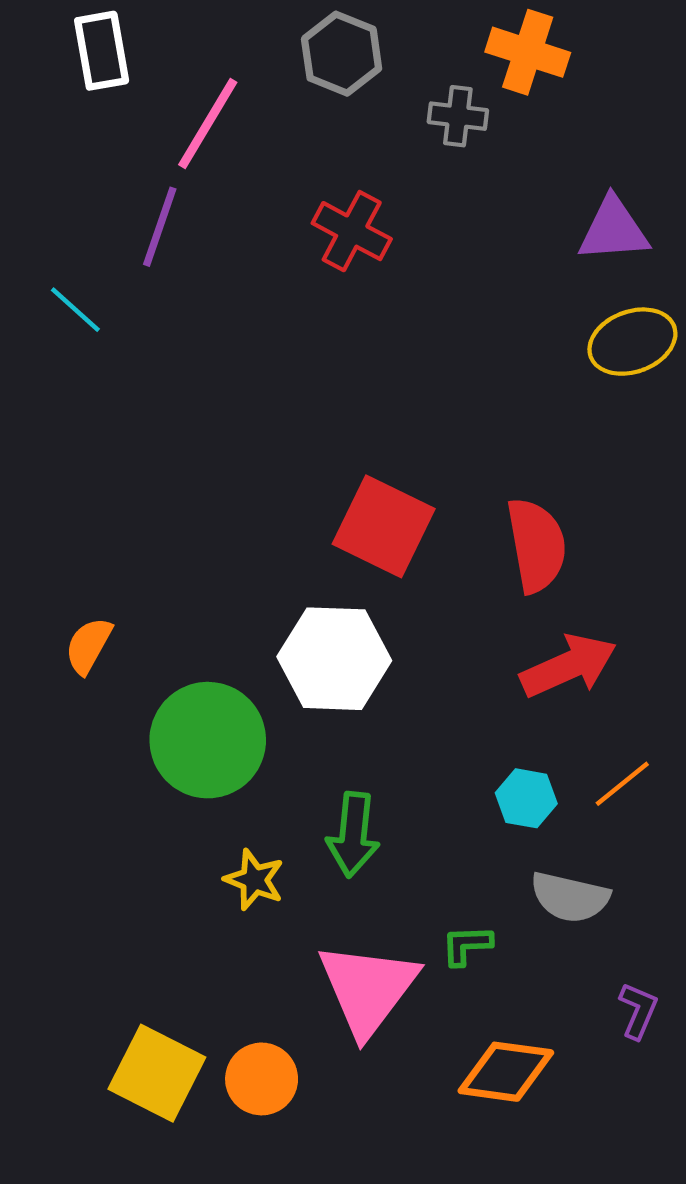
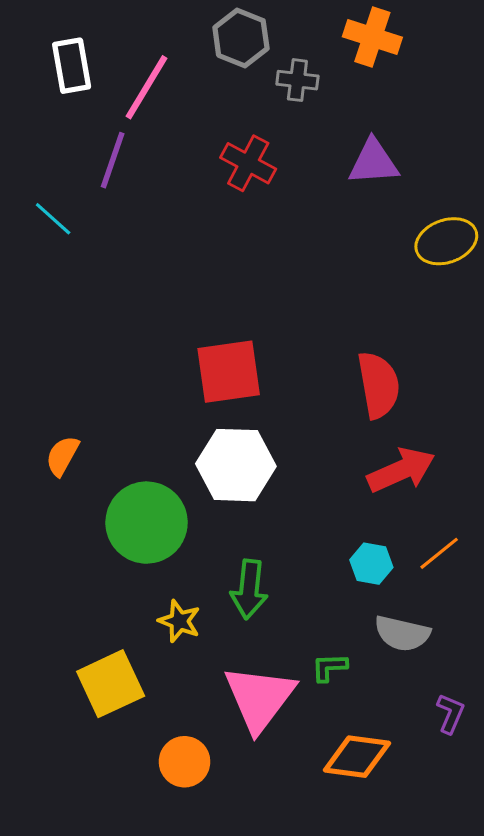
white rectangle: (102, 51) -> (72, 66), moved
gray cross: (458, 116) -> (297, 80), moved
purple triangle: (614, 230) -> (373, 162), moved
red square: (384, 526) -> (229, 372), moved, turned -34
yellow square: (157, 1073) -> (111, 684), moved, turned 38

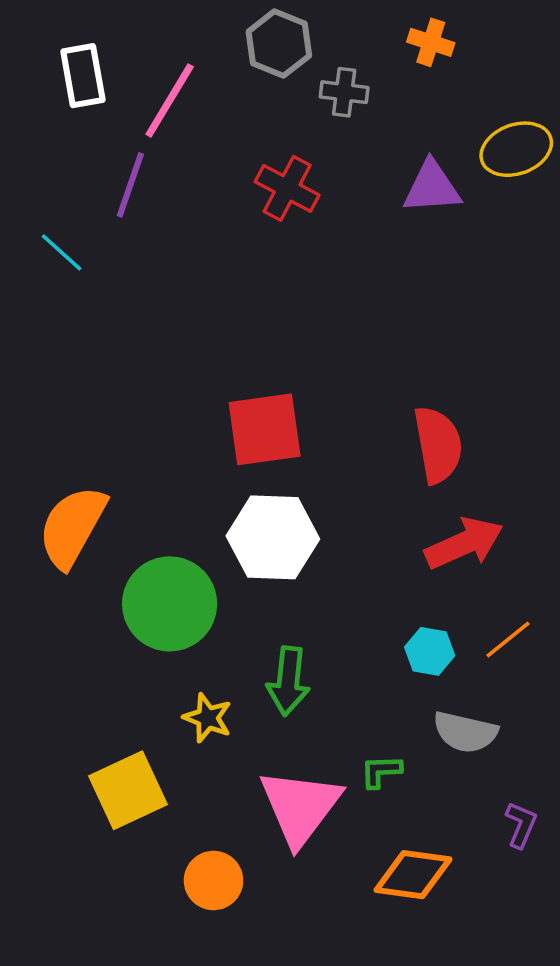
orange cross: (372, 37) -> (431, 42), size x0.7
yellow ellipse: (446, 241) -> (516, 149), moved
orange semicircle: (62, 456) -> (72, 527), size x1.8

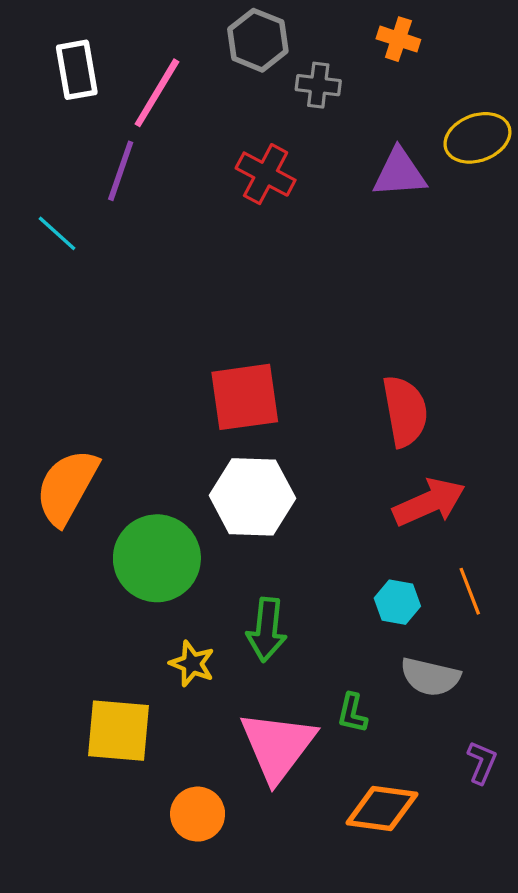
orange line: (508, 640) -> (470, 591), turned -72
green L-shape: (381, 771) -> (352, 713), turned -75
yellow square: (128, 790) -> (118, 731), turned 30

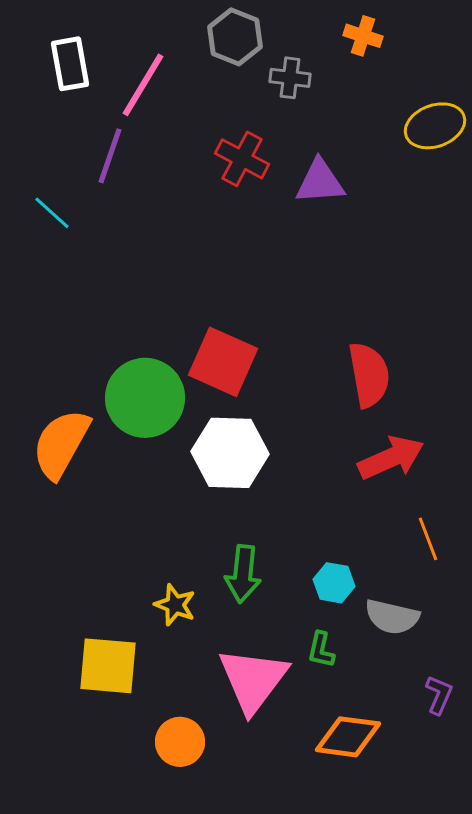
purple triangle: (400, 173) -> (320, 182), moved
red square: (245, 397) -> (223, 362), turned 32
green circle: (157, 558) -> (145, 398), moved
cyan hexagon: (397, 602) -> (334, 583), moved

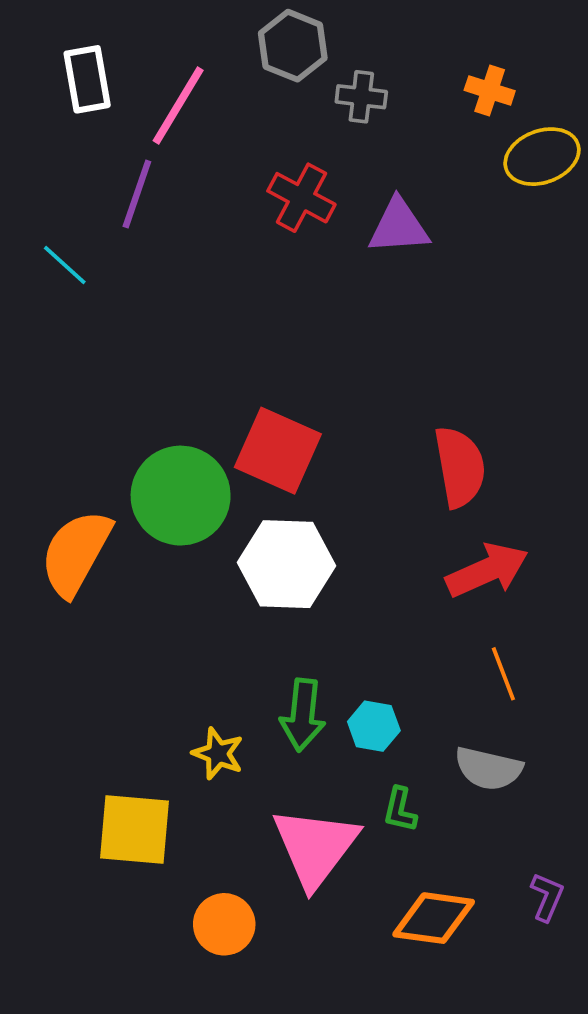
orange cross: (363, 36) -> (490, 91), moved
orange line: (428, 539) -> (503, 674), moved
cyan hexagon: (334, 583) -> (374, 726), moved
purple L-shape: (439, 695) -> (547, 897), moved

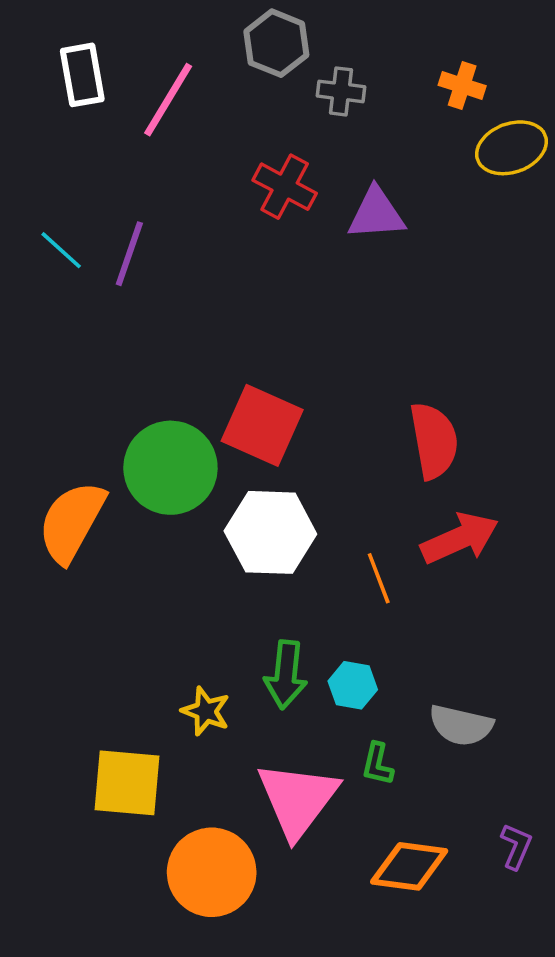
purple line: (137, 194) -> (129, 254), moved
orange line: (503, 674) -> (379, 578), moved
orange circle: (224, 924) -> (212, 872), size x1.5

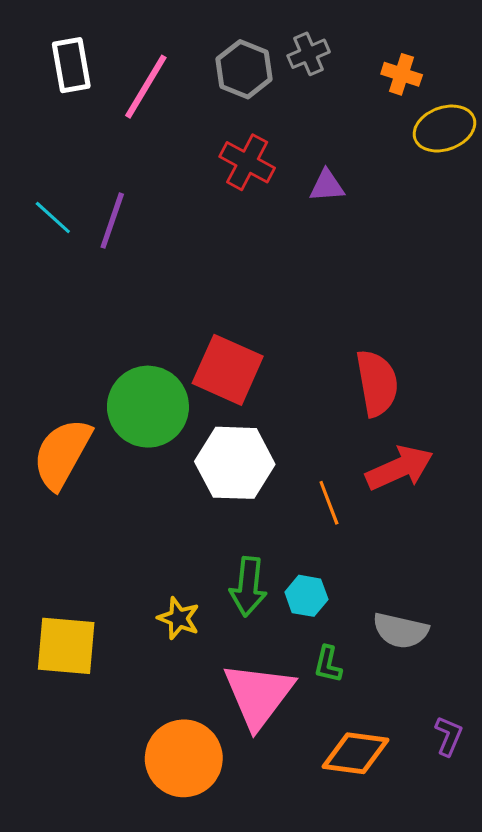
gray hexagon: (276, 43) -> (244, 69), moved
gray cross: (341, 91) -> (308, 54), moved, turned -30
purple triangle: (376, 214) -> (327, 186), size x0.7
yellow square: (127, 783) -> (66, 646), moved

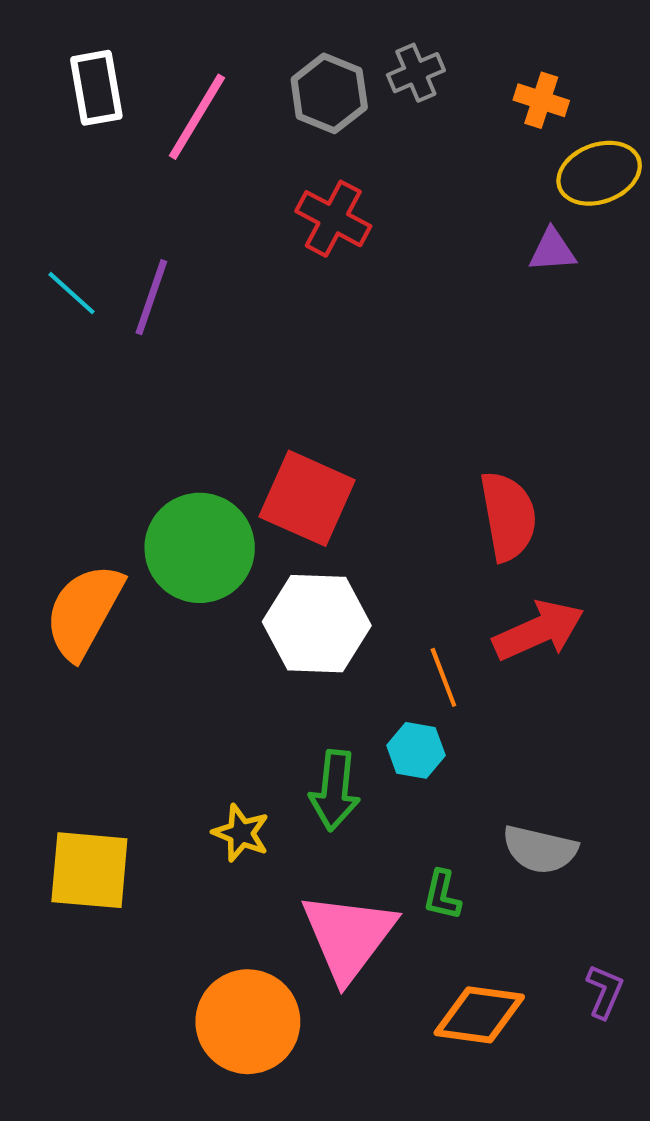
purple triangle: (327, 186) -> (552, 250), moved
cyan hexagon: (306, 596) -> (416, 750), moved

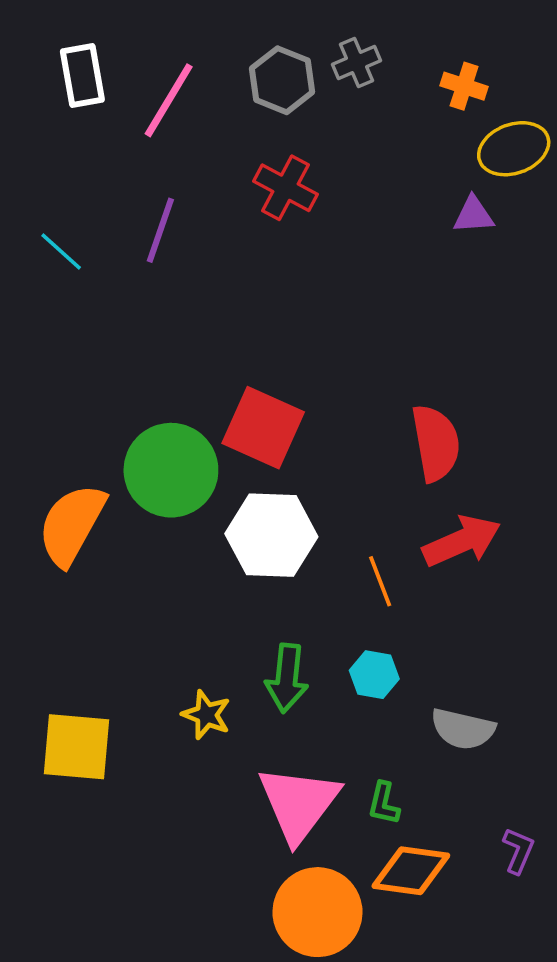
purple line: (151, 297) -> (160, 230), moved
cyan hexagon: (416, 750) -> (374, 675), moved
green L-shape: (442, 895) -> (384, 803), moved
orange circle: (248, 1022) -> (317, 912), moved

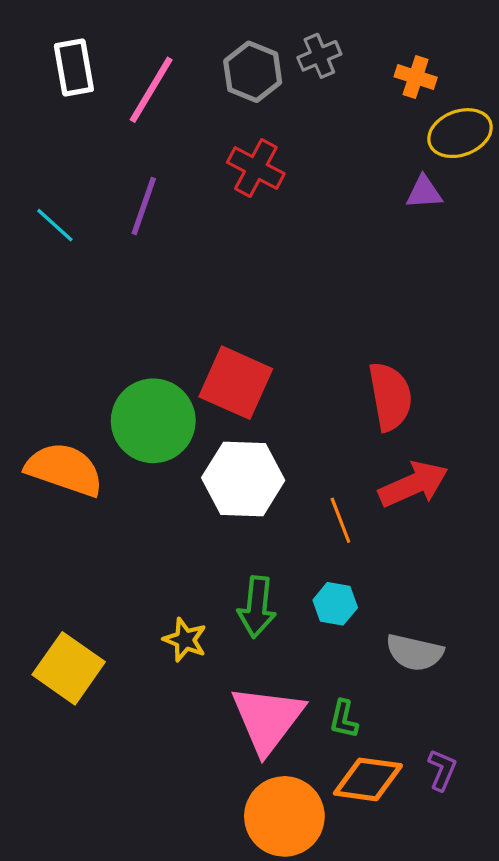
orange semicircle: (72, 525) -> (64, 469), turned 80
yellow square: (76, 747) -> (69, 668), turned 30
purple L-shape: (518, 851) -> (442, 770), moved

